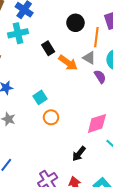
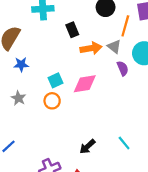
orange arrow: (68, 63) -> (91, 48), turned -54
orange circle: (51, 117) -> (52, 101), moved
pink diamond: (97, 123) -> (85, 84), moved

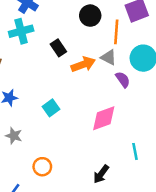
pink diamond: (85, 84) -> (104, 118), moved
orange circle: (52, 101) -> (42, 167), moved
cyan line: (124, 143) -> (135, 151), moved, turned 40

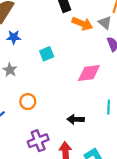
orange arrow: (83, 64) -> (82, 24), turned 30
black arrow: (101, 174) -> (76, 119), turned 42

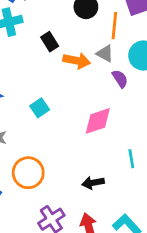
orange circle: (28, 102) -> (28, 173), size x1.5

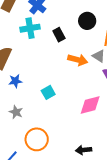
black rectangle: (50, 42) -> (59, 35), moved

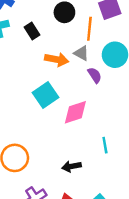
cyan square: (48, 92) -> (46, 95), moved, size x1.5

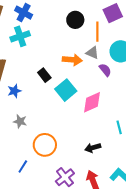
black rectangle: (32, 31) -> (44, 75), moved

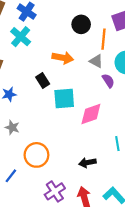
cyan cross: (20, 36) -> (21, 37), turned -36
orange arrow: (72, 60) -> (63, 58), moved
cyan square: (66, 90) -> (64, 98), turned 30

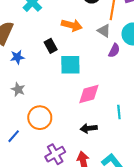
purple semicircle: (108, 81) -> (114, 50), turned 56
pink diamond: (91, 114) -> (89, 94), moved

